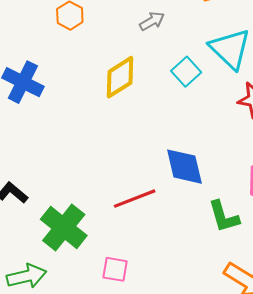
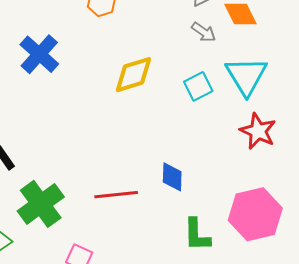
gray arrow: (152, 21) -> (204, 32), moved, turned 50
blue diamond: (184, 167) -> (172, 177), size x0.7

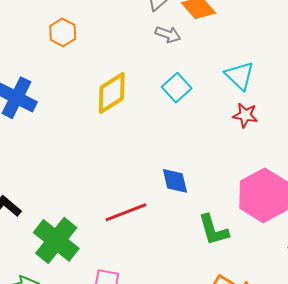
cyan triangle: (246, 76) -> (240, 76), moved, size x0.7
red star: (258, 131) -> (245, 115), size x0.7

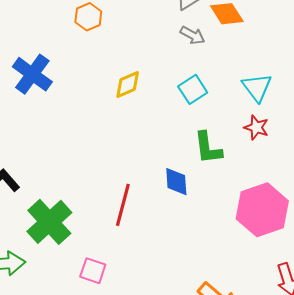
yellow diamond: (112, 93) -> (128, 85), size x0.7
red line: (126, 212) -> (123, 205), turned -63
green L-shape: (213, 230) -> (208, 148), moved

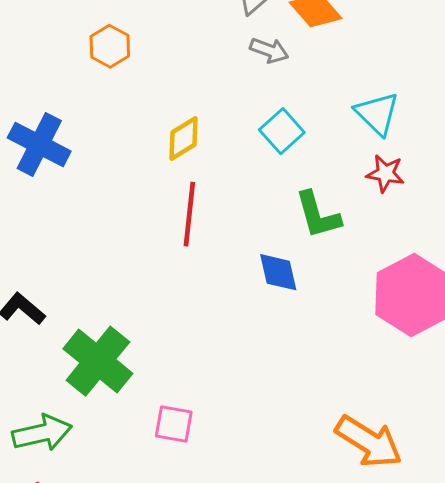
red line: (123, 205) -> (189, 214), moved

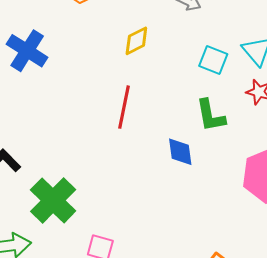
cyan square: (282, 131) -> (213, 60), moved, turned -32
yellow diamond: (184, 139) -> (136, 41), moved

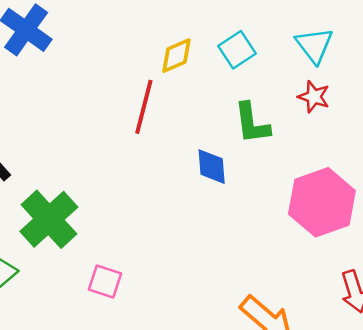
yellow diamond: (136, 41) -> (176, 56), moved
cyan square: (213, 60) -> (237, 50), moved, turned 32

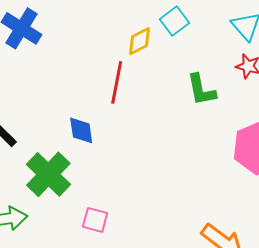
cyan square: (237, 50) -> (175, 21), moved
blue diamond: (212, 167) -> (81, 130), moved

